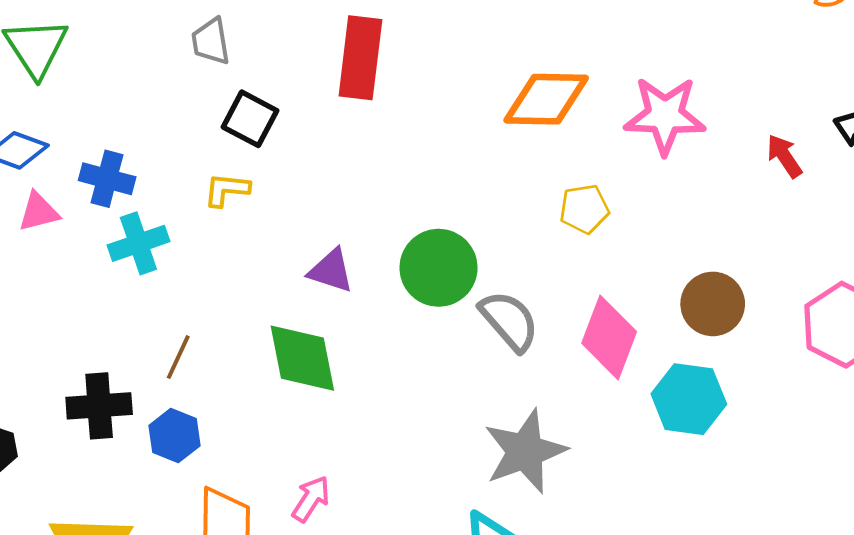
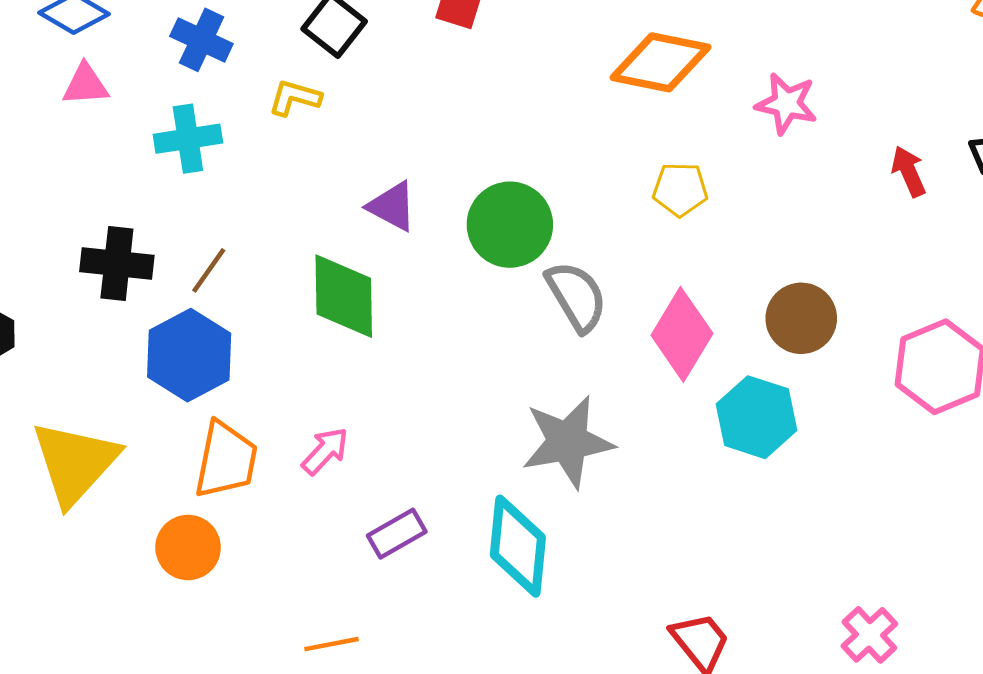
pink star: (665, 115) -> (786, 104), size x0.7
blue cross: (107, 179) -> (201, 40), moved
black cross: (99, 406) -> (117, 263), moved
blue hexagon: (174, 436) -> (189, 355), size x1.5

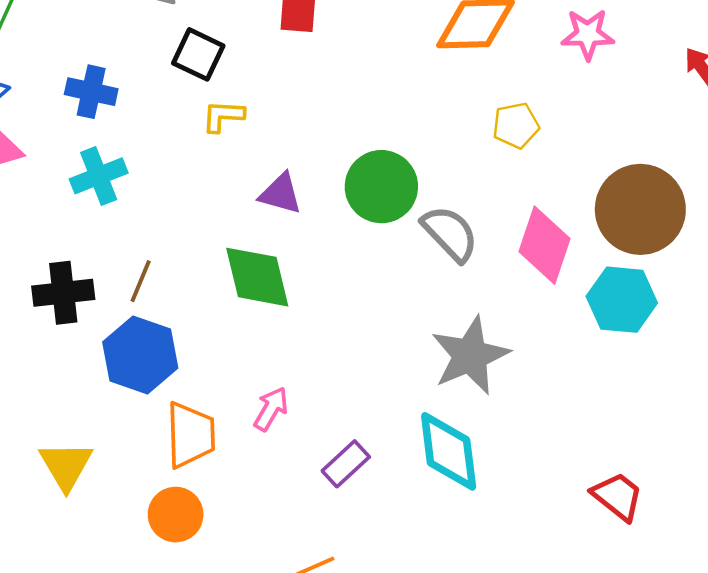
yellow L-shape: (295, 98) -> (223, 116), moved
brown circle: (801, 318) -> (640, 209), size x1.5
yellow triangle: (75, 463) -> (66, 466), size x0.7

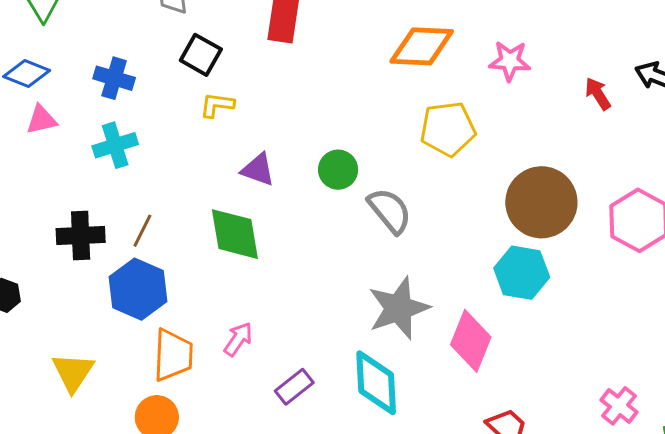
yellow pentagon: (516, 125) -> (448, 129), size x1.5
green circle: (381, 187) -> (338, 170), size x0.7
pink diamond: (545, 245) -> (471, 341), moved

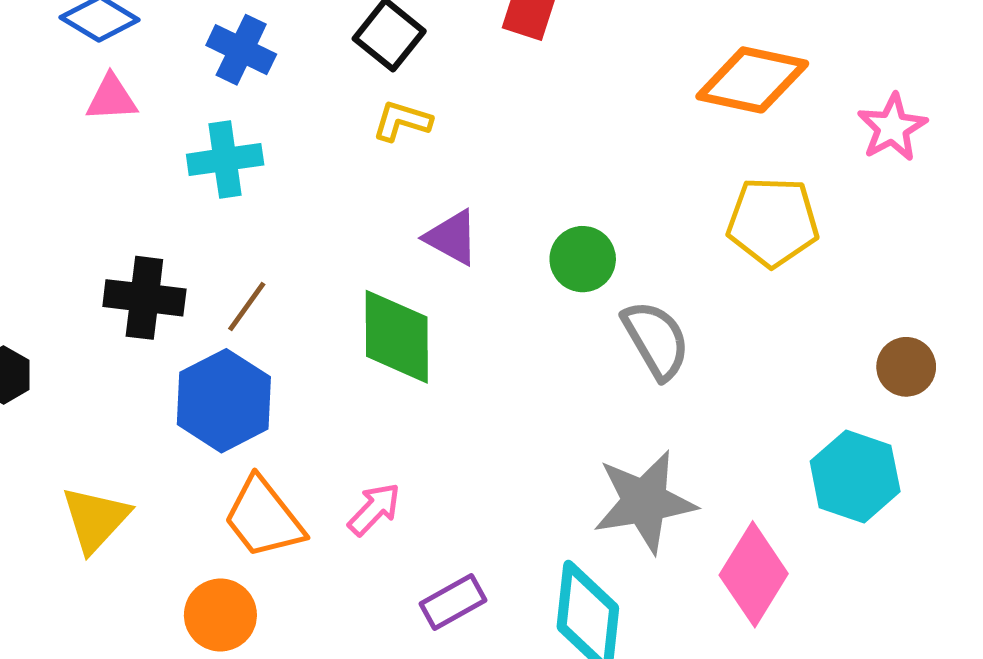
pink star: (510, 61) -> (892, 127), turned 30
brown circle: (541, 202) -> (906, 367), size x0.5
orange trapezoid: (173, 355) -> (264, 518), turned 130

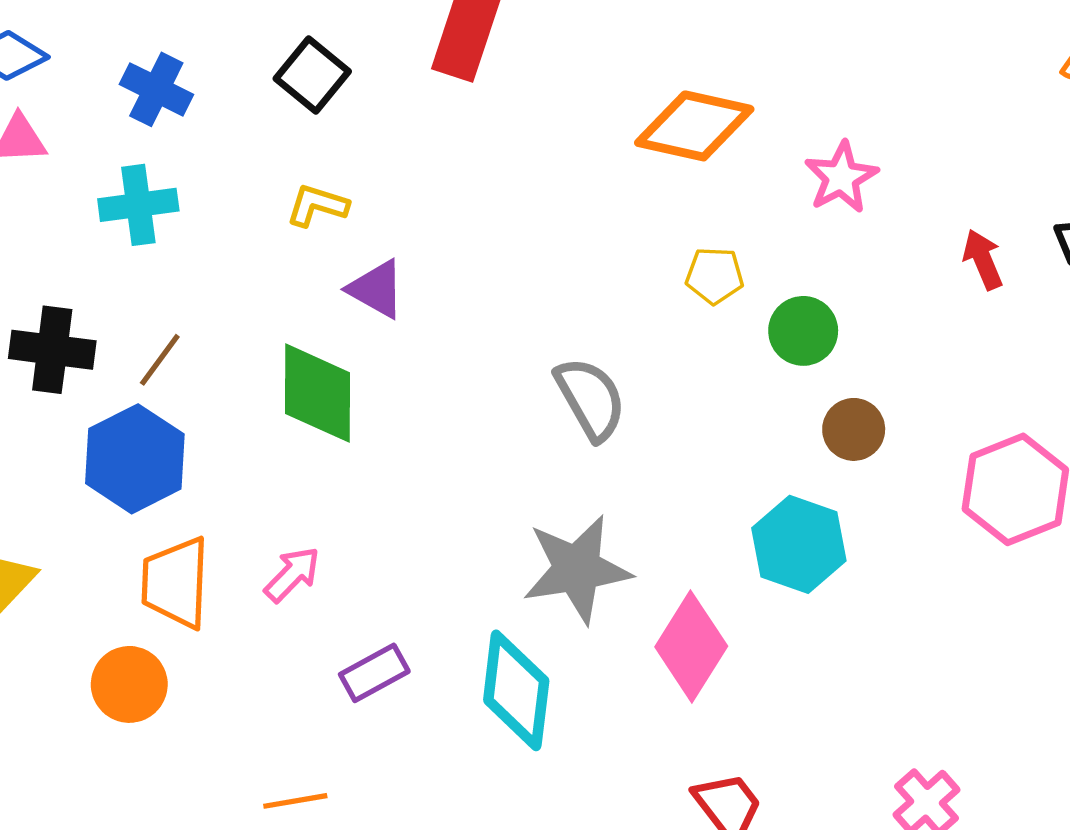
yellow L-shape: (402, 121) -> (317, 205), moved
yellow pentagon: (773, 222) -> (715, 276), size x0.6
green circle: (583, 259) -> (803, 331), moved
orange trapezoid: (264, 518) -> (176, 583), turned 40

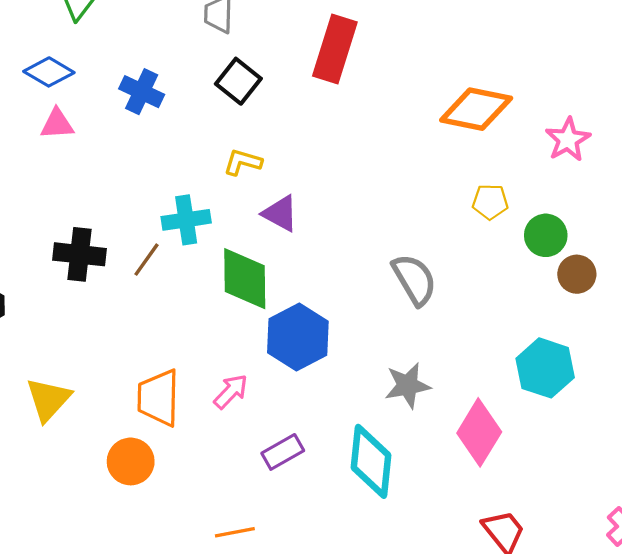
cyan cross: (138, 205) -> (186, 220), moved
brown circle: (854, 429) -> (577, 274), moved
blue hexagon: (135, 459) -> (298, 337), moved
gray star: (577, 569) -> (408, 385), size x0.7

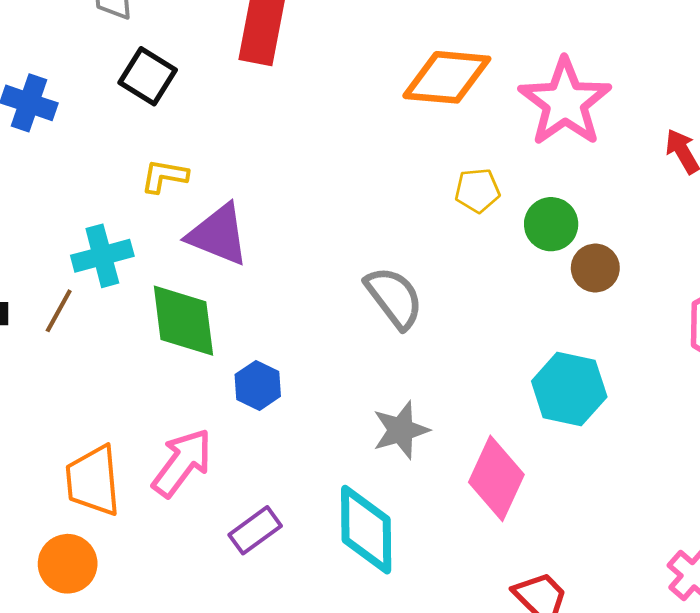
pink star: (568, 140) -> (565, 102), size x1.6
purple triangle: (280, 214) -> (218, 235), size x1.4
blue hexagon: (298, 337) -> (258, 385), size x0.6
pink arrow: (231, 392) -> (182, 463), size x1.5

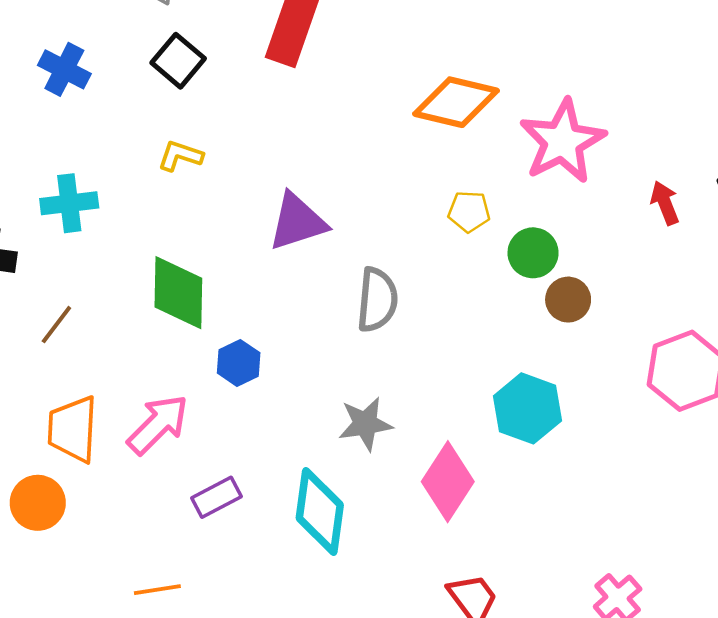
purple triangle: (218, 235) -> (297, 222), moved, turned -48
cyan cross: (102, 256) -> (69, 203), moved
gray semicircle: (394, 298) -> (377, 300), turned 34
brown line: (59, 311) -> (56, 325), moved

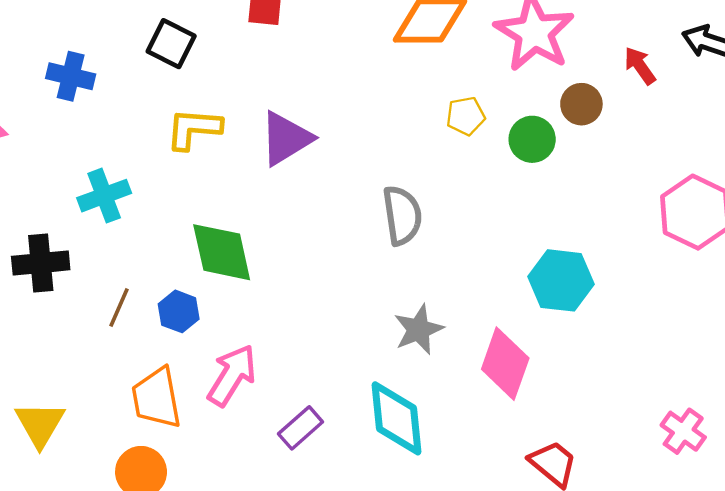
yellow L-shape: (180, 156) -> (194, 129), size x1.4
purple triangle: (297, 222) -> (286, 138), moved
brown circle: (568, 300) -> (581, 104), moved
blue hexagon: (239, 363) -> (179, 311), moved

